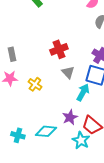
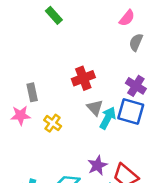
gray rectangle: (12, 54) -> (32, 92), moved
cyan arrow: (83, 92) -> (108, 118), moved

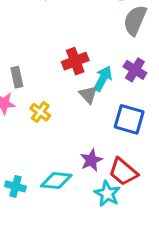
gray semicircle: (136, 42) -> (135, 20), size x1.5
blue square: (131, 112) -> (129, 119), moved
cyan arrow: (108, 118) -> (103, 79), moved

